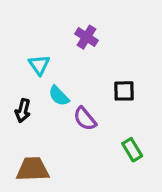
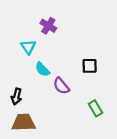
purple cross: (86, 37) -> (48, 26), moved
black arrow: (23, 111) -> (16, 97), moved

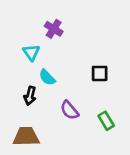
purple semicircle: (61, 86) -> (69, 110), moved
black arrow: (16, 97) -> (30, 96), moved

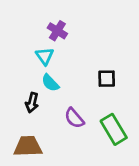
cyan triangle: (31, 52) -> (45, 56), moved
green rectangle: (106, 121) -> (114, 129), size x1.5

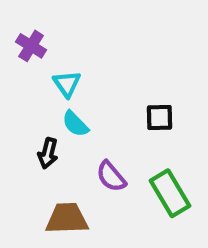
purple cross: (57, 31) -> (31, 46), moved
brown trapezoid: (28, 146) -> (67, 219), moved

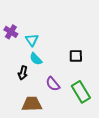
purple cross: (31, 46) -> (11, 32), moved

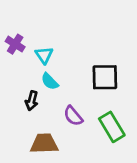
black square: (76, 56) -> (105, 77), size x1.5

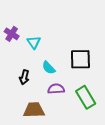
cyan semicircle: (50, 81) -> (49, 68), moved
purple semicircle: (73, 116) -> (56, 89), turned 126

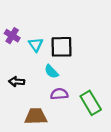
black square: (80, 59) -> (62, 47), moved
black arrow: (24, 77) -> (17, 82), moved, turned 80

